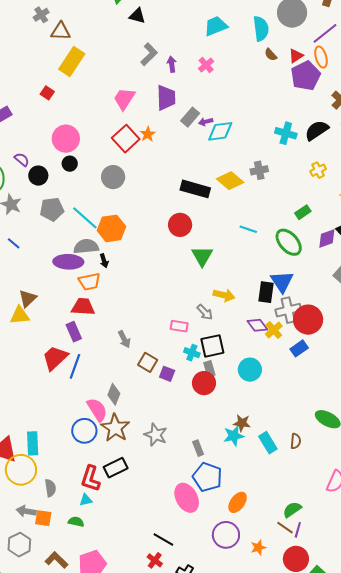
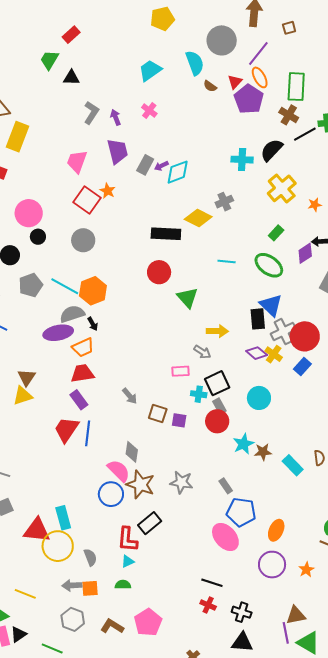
yellow cross: (318, 170) -> (282, 188), size x1.8
cyan star: (234, 436) -> (243, 444), moved

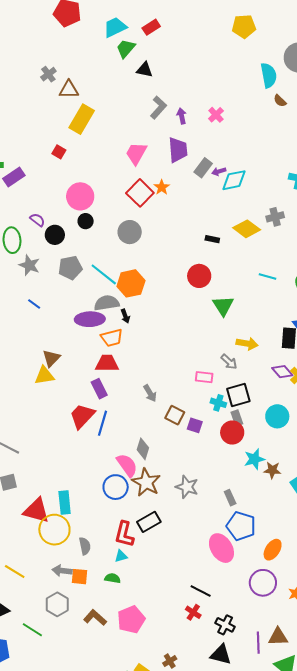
cyan trapezoid: (150, 70) -> (115, 27), moved
black rectangle: (166, 234) -> (212, 239), size x0.5
purple line: (286, 633) -> (258, 643), moved

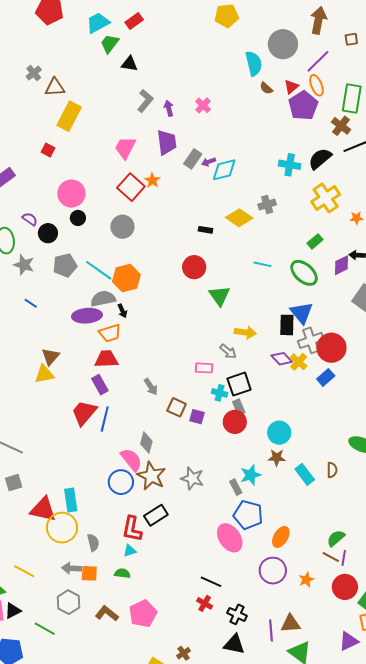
cyan circle: (277, 416) -> (279, 433), moved
cyan star: (254, 459) -> (251, 475), moved

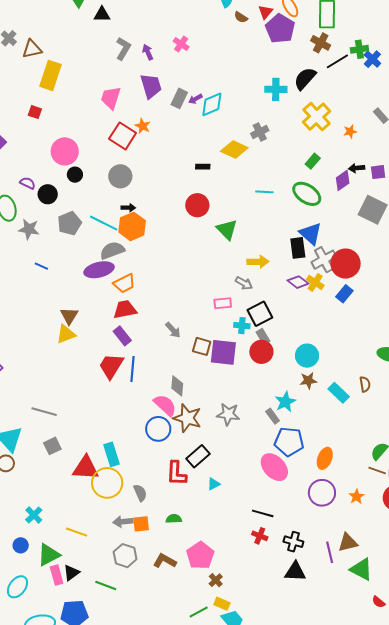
black arrow: (122, 311) -> (128, 208), moved, turned -56
purple square: (197, 417) -> (223, 352), size x1.8
cyan triangle: (130, 551) -> (214, 484), moved
brown cross: (184, 653) -> (216, 580), moved

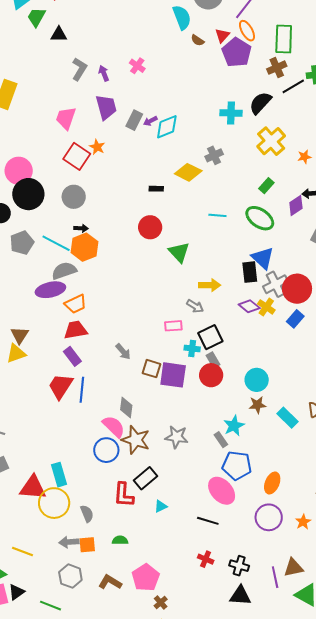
brown cross: (321, 43) -> (277, 68), turned 36
black circle: (75, 175) -> (28, 194), size x2.0
black line: (263, 513) -> (208, 521), moved

